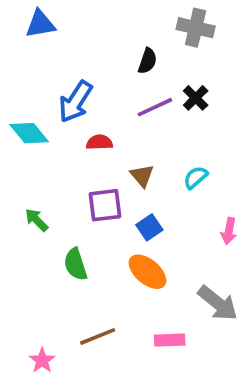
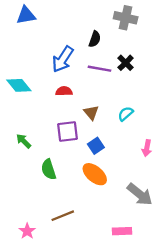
blue arrow: (75, 102) -> (63, 59), moved
purple line: (155, 107) -> (99, 69), turned 35
pink rectangle: (170, 340) -> (122, 231), moved

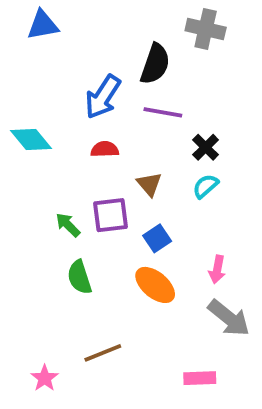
black semicircle: (95, 39) -> (155, 64), size x1.5
black cross: (126, 63) -> (206, 147), moved
green arrow: (24, 141) -> (68, 225), moved
pink arrow: (147, 148) -> (217, 269), moved

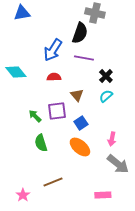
gray cross: (206, 29) -> (95, 13), moved

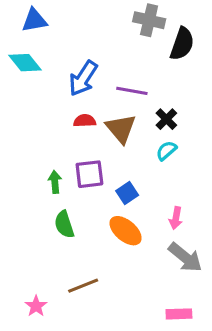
black semicircle: (80, 33) -> (182, 44), moved
cyan diamond: (16, 72) -> (25, 63), moved
brown triangle: (77, 95) -> (121, 129), moved, size x1.5
green arrow: (35, 116) -> (55, 182), turned 40
pink rectangle: (103, 195) -> (179, 314), moved

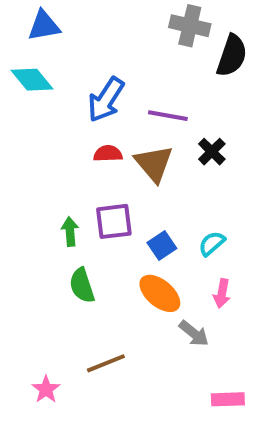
cyan semicircle: (166, 151) -> (212, 243), moved
pink arrow: (176, 218) -> (222, 293), moved
gray arrow: (185, 257) -> (194, 333), moved, size x0.7

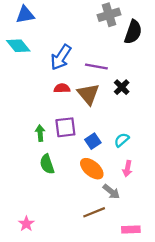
gray cross: (190, 26) -> (109, 15), turned -30
brown line: (106, 363) -> (94, 212), moved

